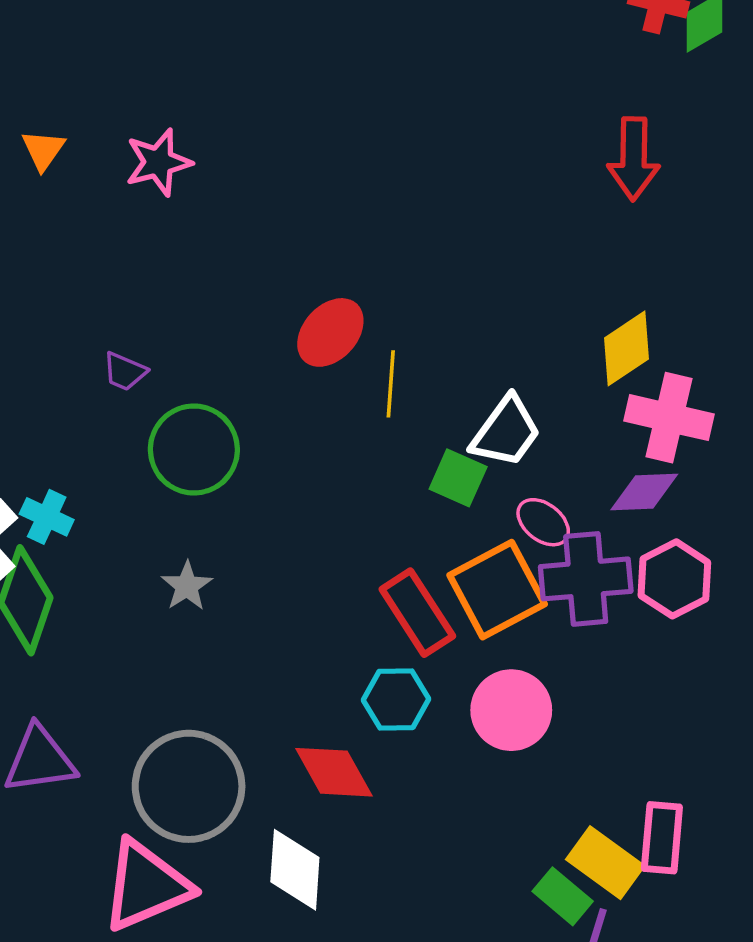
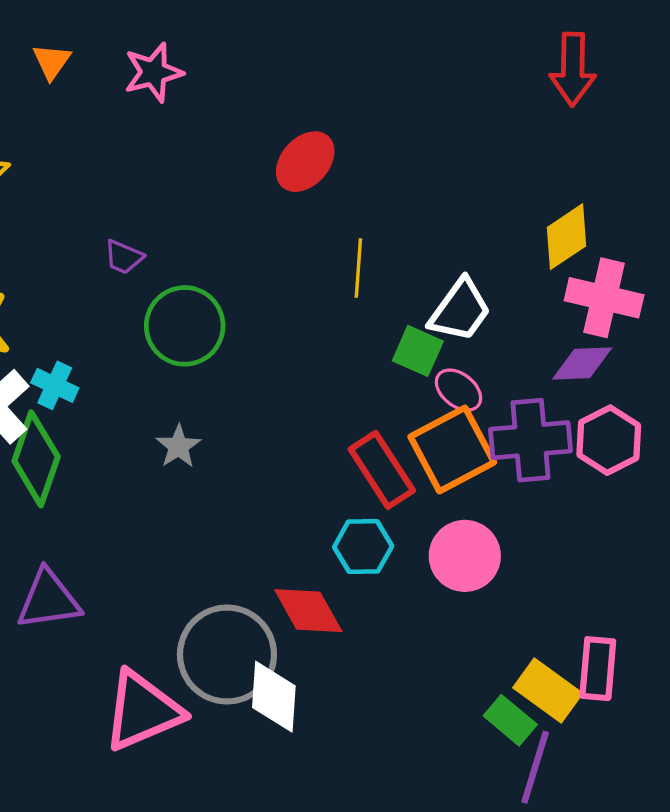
red ellipse: (330, 332) -> (305, 162), moved
pink ellipse: (543, 522) -> (459, 390), moved
gray circle: (189, 786) -> (227, 654), moved

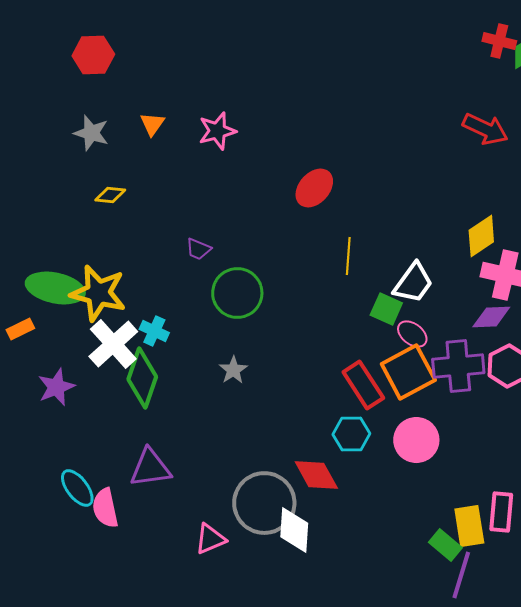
red arrow: (573, 69) -> (485, 129), turned -66
yellow rectangle: (548, 690) -> (469, 526), turned 45
pink triangle: (142, 711) -> (210, 539), size x0.6

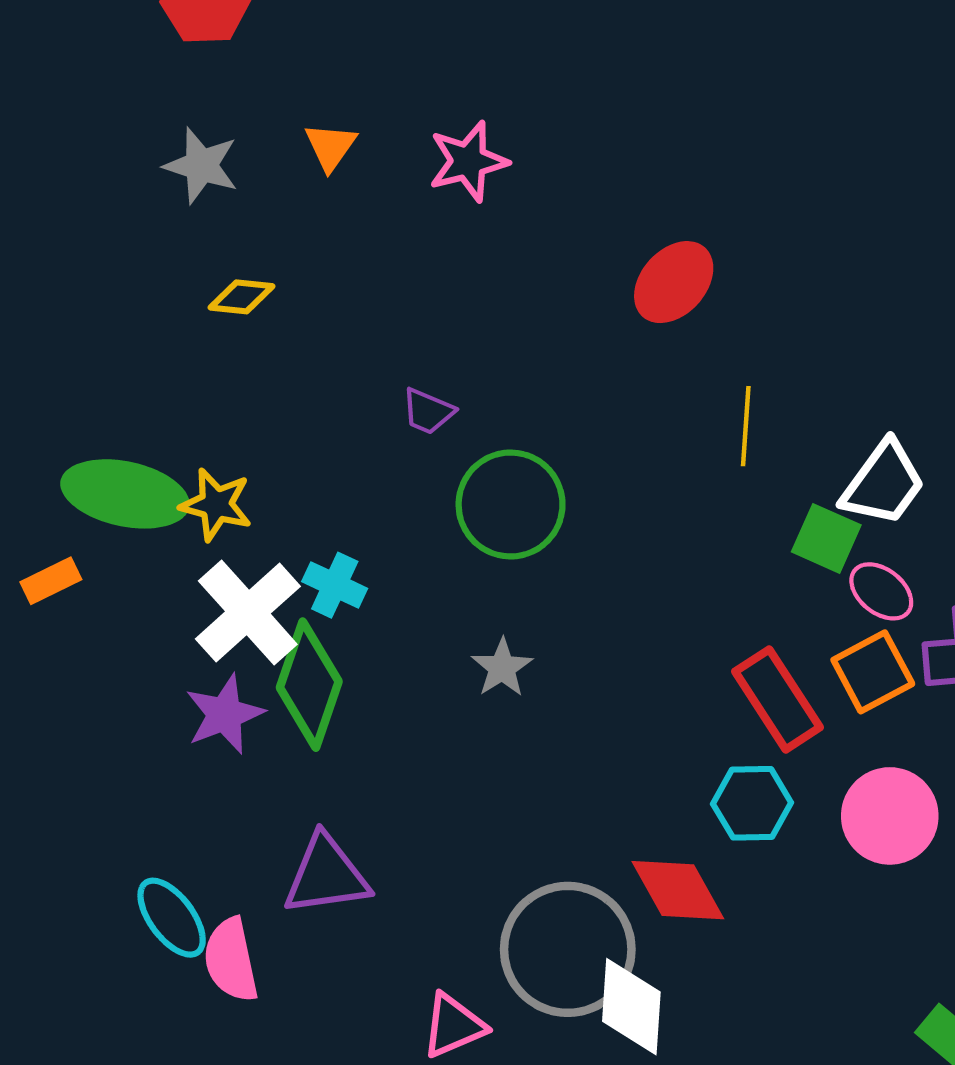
yellow star: (98, 293) -> (216, 505), size x0.6
orange square: (408, 372) -> (873, 672), size x0.7
purple star: (56, 387) -> (225, 714), moved

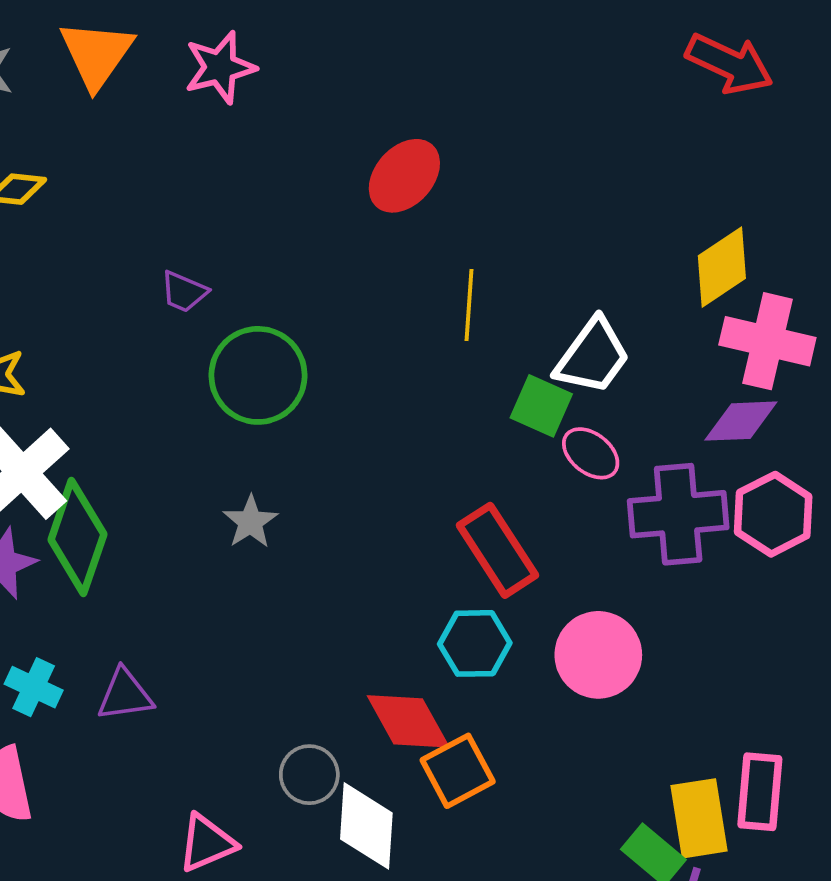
orange triangle: (330, 146) -> (96, 54), size x1.6
cyan cross: (335, 585) -> (34, 687), moved
orange square: (873, 672) -> (458, 771), moved
purple triangle: (326, 875) -> (125, 695), moved, size x0.7
gray circle: (568, 949) -> (309, 775), size x0.5

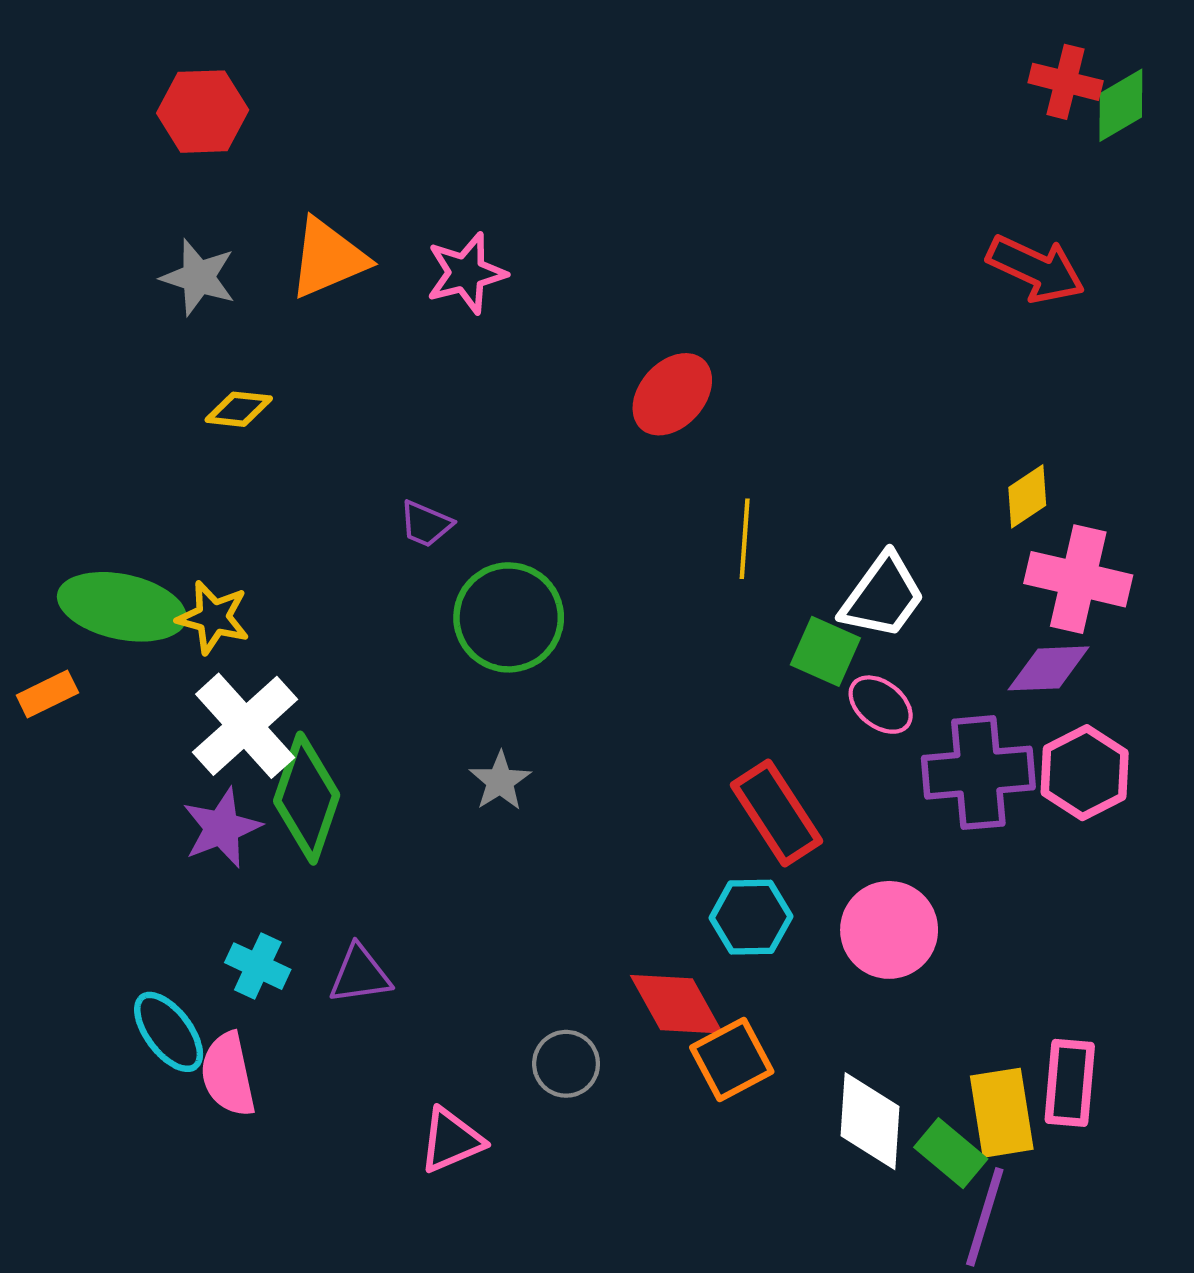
orange triangle: (96, 54) -> (328, 258), turned 32
yellow diamond: (722, 267) -> (1027, 496), size x0.7
white diamond: (366, 826) -> (870, 1121), moved

